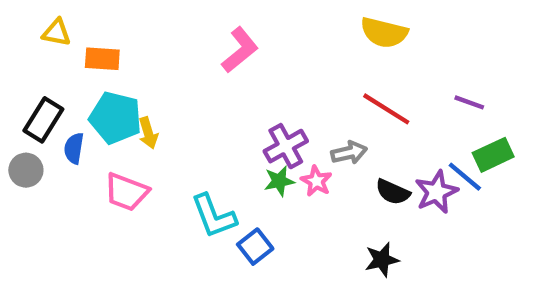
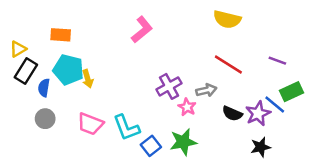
yellow triangle: (56, 33) -> (18, 49), moved, turned -42
gray circle: (26, 170) -> (45, 119), moved
green star: (279, 181) -> (183, 142), moved, size x1.5
pink trapezoid: (126, 192) -> (90, 124), moved
black star: (382, 260) -> (261, 147), moved

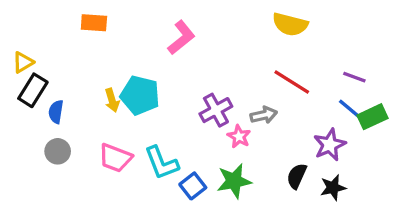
orange rectangle: (61, 35) -> (94, 23), moved
cyan pentagon: (68, 70) -> (140, 95), moved
blue line: (275, 104) -> (351, 110), moved
black semicircle: (232, 114) -> (297, 176), moved, turned 90

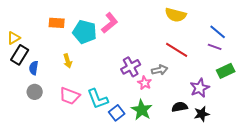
orange rectangle: (94, 23) -> (57, 23), moved
cyan pentagon: (140, 95) -> (85, 32), moved
blue line: (351, 110) -> (218, 32), moved
black semicircle: (297, 176) -> (180, 107), turned 56
green star: (234, 181) -> (142, 110), turned -30

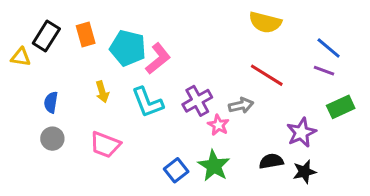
orange rectangle: (57, 23) -> (86, 34), turned 70
pink L-shape: (110, 23) -> (158, 59), moved
yellow triangle: (14, 38) -> (21, 57), turned 40
black rectangle: (20, 55) -> (46, 36), moved
cyan L-shape: (98, 99) -> (147, 102), moved

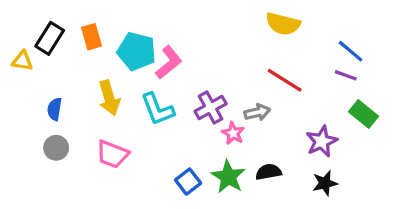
yellow arrow: (102, 92) -> (109, 98), size x1.5
green rectangle: (341, 107) -> (363, 114), turned 64
black semicircle: (271, 161) -> (269, 172), moved

